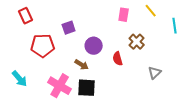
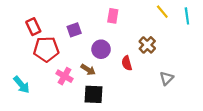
pink rectangle: (124, 15) -> (113, 16), moved
red rectangle: (26, 16) -> (33, 27), moved
cyan line: (175, 26) -> (187, 16), moved
pink cross: (60, 86) -> (64, 76), moved, size x0.7

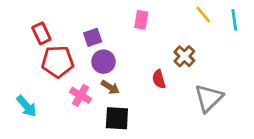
purple circle: (101, 49) -> (103, 62), moved
gray triangle: (167, 78) -> (209, 98), size x1.6

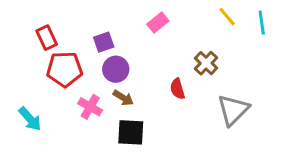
pink rectangle: (141, 20) -> (158, 23), turned 42

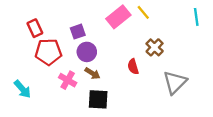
yellow line: (227, 17) -> (143, 12), moved
pink rectangle: (158, 23) -> (118, 17), size x1.5

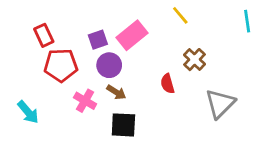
pink rectangle: (118, 17) -> (132, 35), moved

